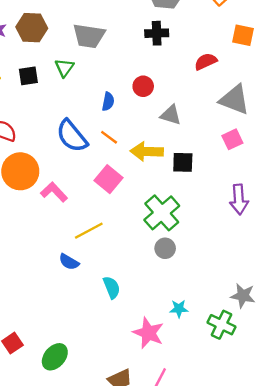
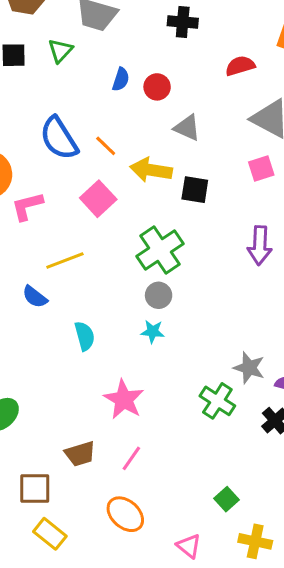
blue semicircle: (108, 102) -> (121, 79), moved
pink L-shape: (54, 192) -> (27, 206), turned -68
cyan star: (179, 309) -> (153, 332), moved

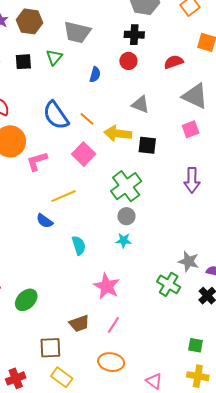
red circle: (157, 87) -> (128, 61), moved
green square: (226, 499) -> (195, 345), moved, turned -35
orange ellipse: (125, 514) -> (111, 362), turned -30

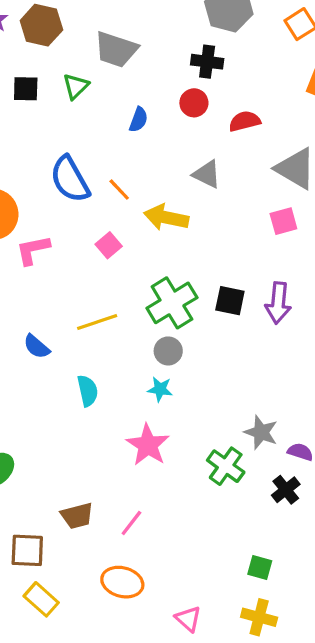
red semicircle: (174, 62) -> (245, 121), moved
black square: (147, 145) -> (230, 301), moved
pink square: (84, 154) -> (109, 245), size x0.7
yellow line: (64, 196) -> (97, 322), moved
pink star: (107, 286) -> (148, 445), moved

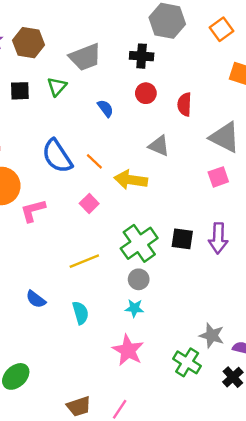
gray trapezoid: (116, 49) -> (85, 57), turned -36
black cross: (207, 62) -> (142, 56), moved
blue semicircle: (138, 120) -> (105, 108), turned -54
red semicircle: (245, 121) -> (184, 104), turned -70
blue semicircle: (37, 347) -> (36, 299), moved

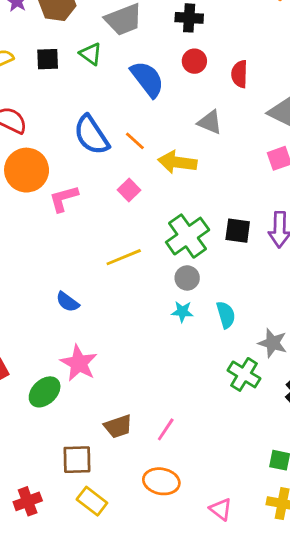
green triangle: (57, 86) -> (91, 54), turned -36
blue semicircle: (105, 108) -> (147, 79), size x1.8
cyan semicircle: (80, 313) -> (226, 315), moved
pink star: (128, 350) -> (79, 363), moved

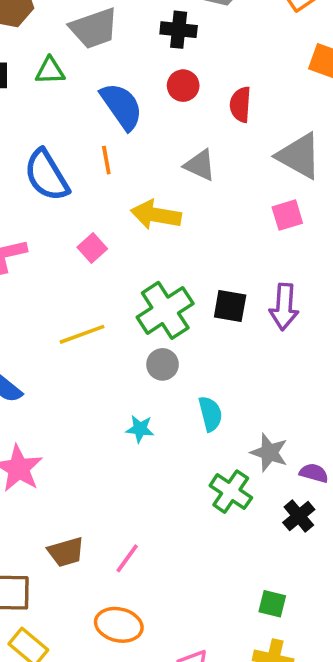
green triangle: (91, 54) -> (50, 71), turned -40
orange line: (135, 141) -> (106, 160), moved, turned 35
cyan star: (182, 312) -> (140, 429), moved

